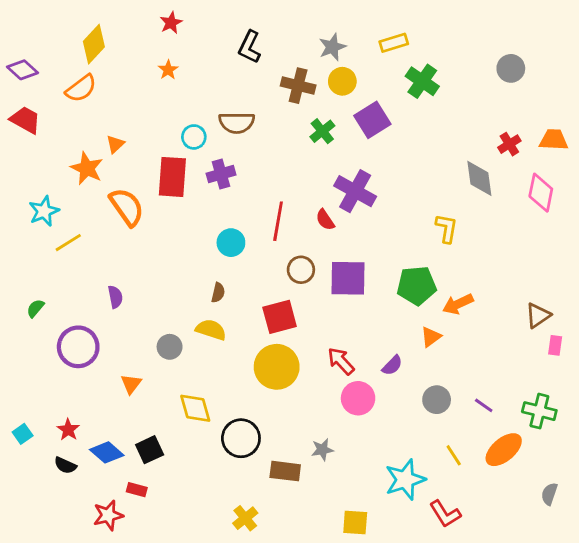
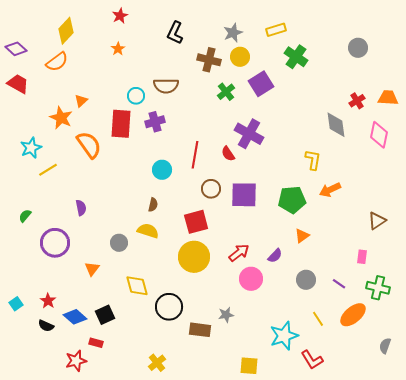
orange arrow: (458, 304) -> (330, 190), moved
pink rectangle: (555, 345) -> (362, 257), moved
red arrow: (341, 361) -> (239, 253), turned 95
yellow cross: (245, 518) -> (157, 363), moved

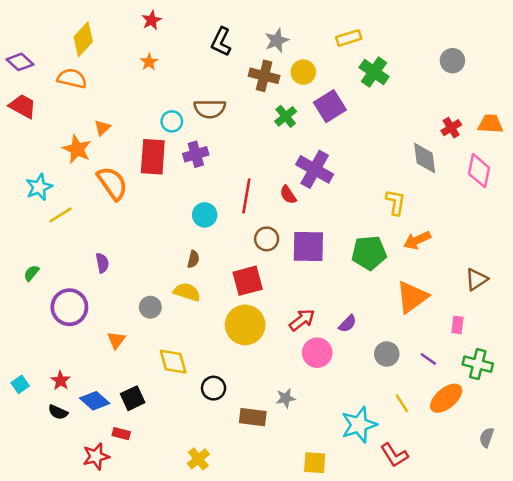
gray star: (233, 33) -> (277, 40), moved
orange semicircle: (57, 62) -> (72, 78), turned -130
orange triangle: (302, 236) -> (412, 297), moved, size x1.8
black circle: (169, 307) -> (214, 388), size x0.7

